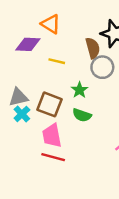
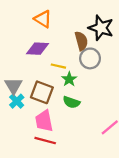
purple diamond: (28, 44) -> (37, 49), moved
yellow line: (57, 61) -> (58, 66), moved
gray triangle: (18, 97) -> (13, 86), turned -48

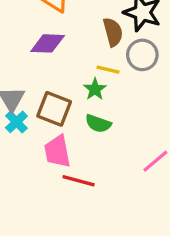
gray circle: (90, 58) -> (142, 55), moved
yellow line: (58, 66) -> (108, 70), moved
red line: (45, 141) -> (79, 181), moved

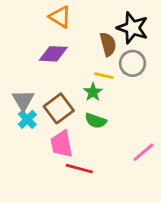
brown square: (54, 109) -> (59, 108), turned 32

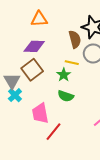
orange triangle: (60, 17) -> (39, 19), turned -36
brown square: (59, 108) -> (32, 70), moved
red line: (79, 169) -> (53, 132), turned -66

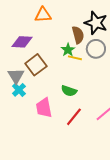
purple diamond: (34, 46) -> (22, 42), moved
green star: (64, 75) -> (68, 50), moved
red line: (53, 132) -> (74, 117), moved

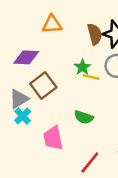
brown semicircle: (78, 35) -> (95, 34), moved
gray triangle: (16, 76) -> (19, 99), turned 30
red line: (74, 117) -> (90, 162), moved

